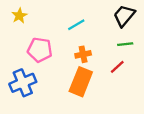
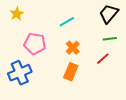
orange cross: (83, 54) -> (73, 48), turned -32
orange rectangle: (81, 82) -> (71, 72), size x0.7

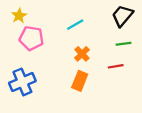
pink pentagon: (35, 44) -> (31, 38), moved
red line: (103, 59) -> (116, 66), turned 32

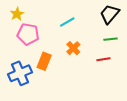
orange rectangle: (80, 81) -> (44, 61), moved

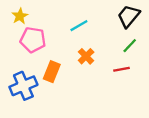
green line: (111, 39) -> (130, 46), turned -40

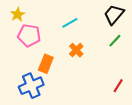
red line: (121, 69) -> (118, 86), moved, turned -48
blue cross: (23, 86) -> (31, 86), moved

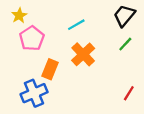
pink pentagon: (29, 35) -> (32, 38), turned 30
orange cross: (76, 50) -> (83, 54), size x1.5

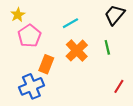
green line: (125, 44) -> (107, 47), moved, turned -56

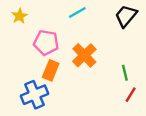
cyan line: (70, 23) -> (77, 12), moved
pink pentagon: (29, 36) -> (46, 43), moved, turned -30
green line: (107, 47) -> (125, 73), moved

